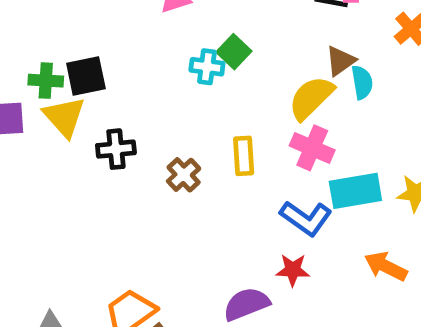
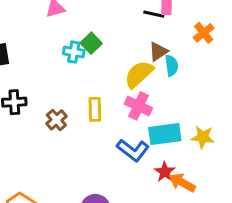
red star: (293, 270) -> (165, 172), moved, turned 30

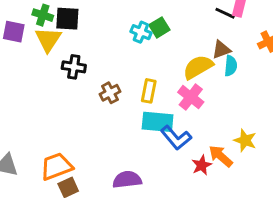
cyan rectangle: (165, 134) -> (158, 122), moved
orange arrow: (182, 183) -> (221, 156), moved

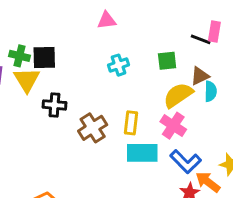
green square: (159, 27) -> (167, 61), moved, turned 30
cyan cross: (141, 32) -> (118, 65), turned -36
brown cross: (110, 93) -> (93, 128), size x1.4
blue L-shape: (176, 138) -> (186, 162), moved

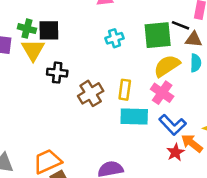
black line: (201, 39) -> (180, 25), moved
green square: (167, 61) -> (158, 35), size x1.6
brown triangle: (200, 76) -> (194, 39), moved, turned 30

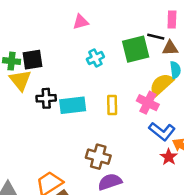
yellow semicircle: (167, 66) -> (161, 84), moved
brown cross: (91, 93) -> (98, 157), moved, turned -35
cyan rectangle: (134, 116) -> (73, 105), moved

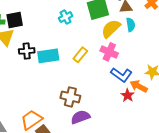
yellow semicircle: (161, 84) -> (111, 29), moved
yellow rectangle: (112, 105) -> (80, 55), turned 42

